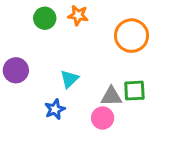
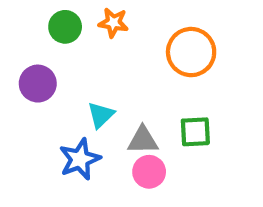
purple circle: (16, 70) -> (38, 84), moved
gray triangle: (111, 96) -> (143, 140), moved
blue star: (55, 109) -> (80, 159), size x1.4

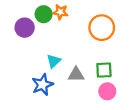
green circle: (65, 27) -> (44, 14), moved
purple circle: (38, 84) -> (25, 28), moved
pink circle: (149, 172) -> (107, 91), moved

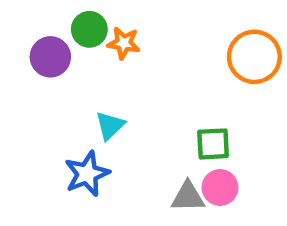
orange star: (60, 12) -> (124, 43), moved
orange circle: (102, 28) -> (254, 57), moved
gray triangle: (76, 75) -> (188, 197), moved

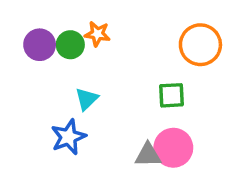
green circle: (89, 29) -> (70, 45), moved
green square: (213, 144) -> (171, 95), moved
pink circle: (220, 187) -> (173, 148), size x1.4

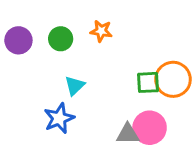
orange star: (97, 34) -> (101, 31), moved
purple circle: (40, 45) -> (18, 40), moved
orange circle: (200, 45) -> (173, 79), moved

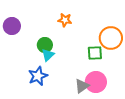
green circle: (61, 39) -> (45, 45), moved
orange circle: (173, 79) -> (111, 38), moved
gray triangle: (128, 134) -> (82, 86), turned -35

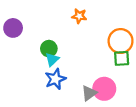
orange star: (65, 20) -> (79, 16), moved
green square: (95, 53) -> (122, 58), moved
blue star: (38, 76) -> (55, 79), moved

